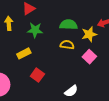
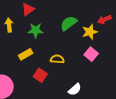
green semicircle: (68, 25) -> (69, 23), turned -36
yellow semicircle: (67, 45) -> (57, 59), moved

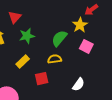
green semicircle: (69, 23) -> (59, 38), moved
red square: (40, 75) -> (42, 79), turned -32

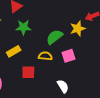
pink square: (86, 46) -> (68, 56), moved, turned 32
white semicircle: (78, 85) -> (63, 86), turned -80

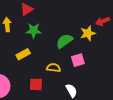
yellow semicircle: (45, 56) -> (53, 68), moved
red square: (28, 72) -> (36, 84), moved

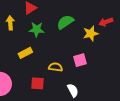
green semicircle: (64, 41) -> (65, 22), moved

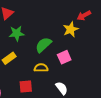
green semicircle: (65, 22) -> (43, 45), moved

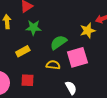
pink square: (64, 57) -> (77, 57), size x1.5
red square: (26, 87) -> (28, 80), moved

